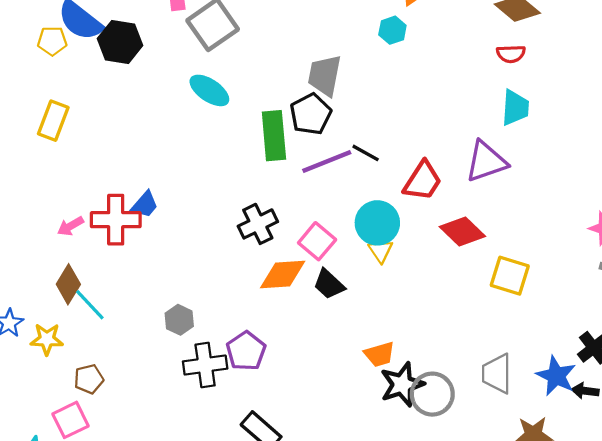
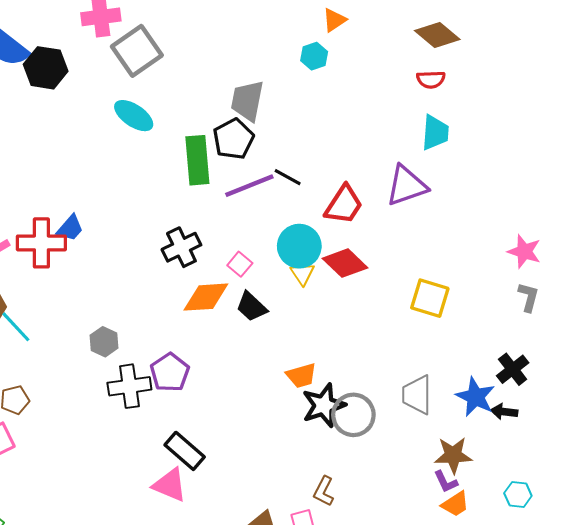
red diamond: (462, 231) -> (345, 263), moved
pink square: (317, 241) -> (240, 264), size x0.7

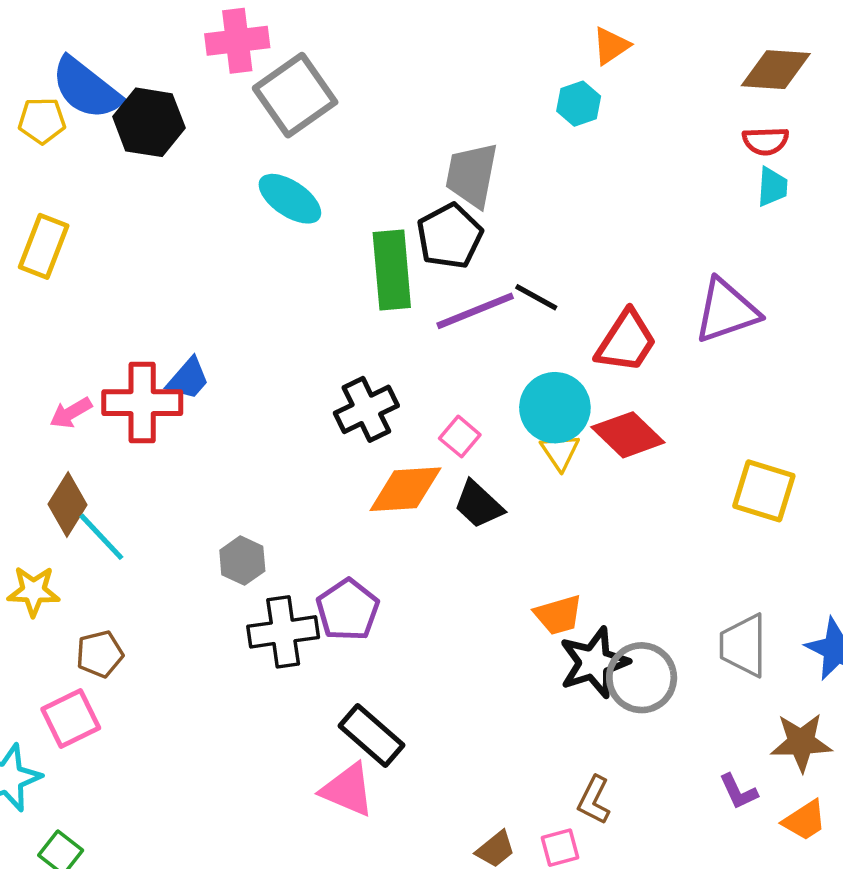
brown diamond: (437, 35) -> (776, 70), turned -36
cyan trapezoid: (435, 133) -> (772, 187), moved, size x0.7
purple L-shape: (446, 482) -> (738, 792), moved

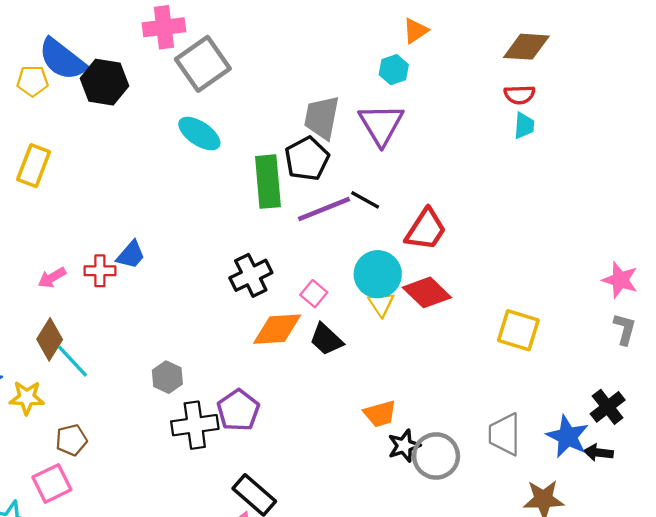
purple triangle: (726, 311) -> (381, 124), moved, turned -42
red cross: (142, 403) -> (100, 271), size x0.6
black star: (594, 662) -> (404, 446), size x0.7

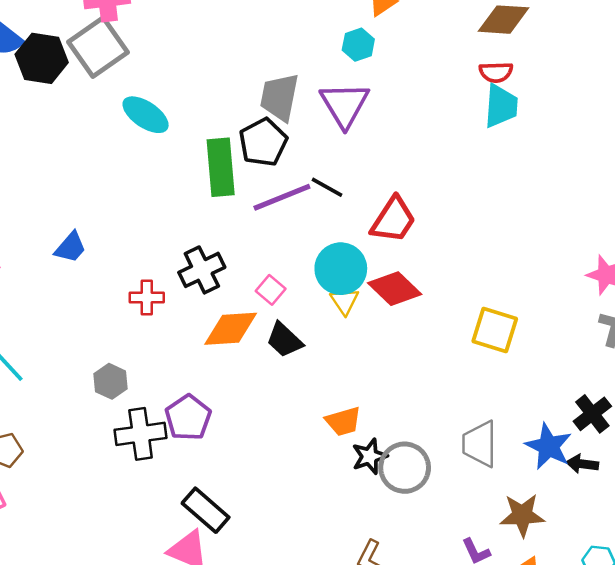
gray square: (203, 64) -> (98, 47), moved
cyan trapezoid: (524, 126) -> (501, 106), size x1.5
red cross: (100, 271) -> (147, 297), moved

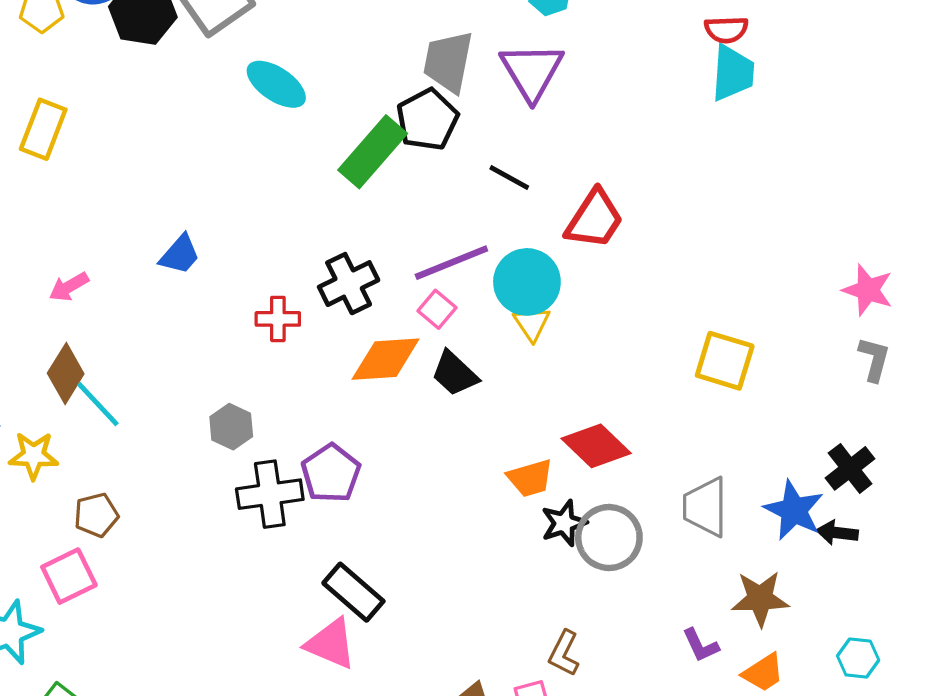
green rectangle: (221, 167) -> (373, 152), turned 46
purple line: (282, 197) -> (451, 263), moved
red diamond: (395, 289) -> (596, 446), moved

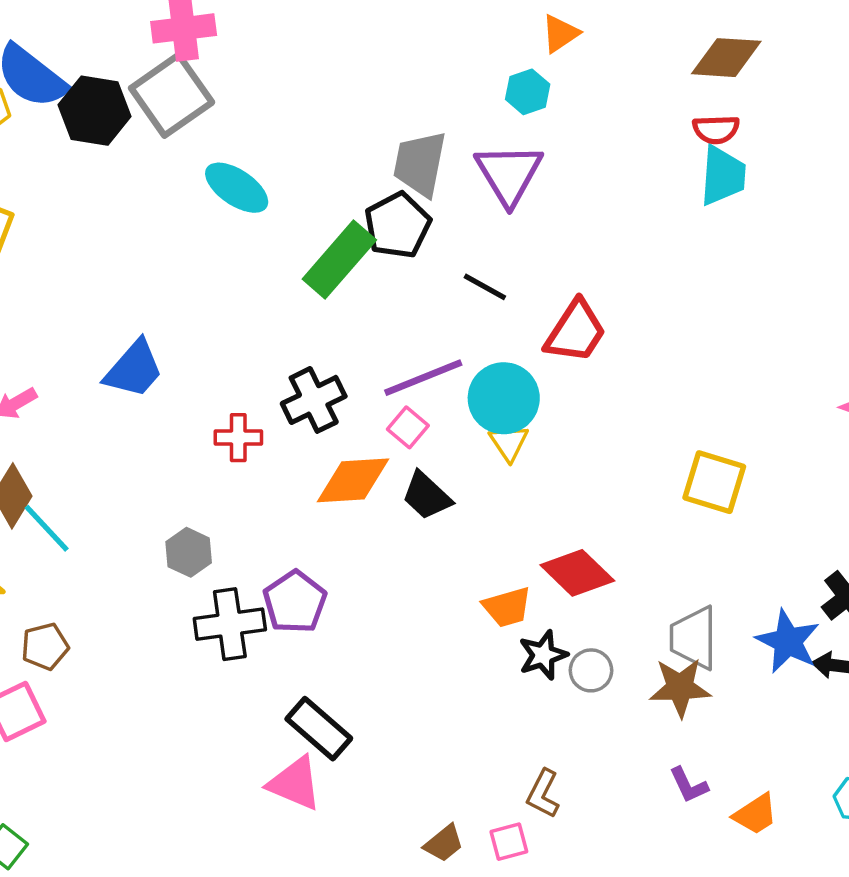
blue trapezoid: (180, 255) -> (134, 369), size x1.4
gray circle: (609, 538) -> (591, 670), size x0.6
brown star: (760, 599) -> (680, 688), moved

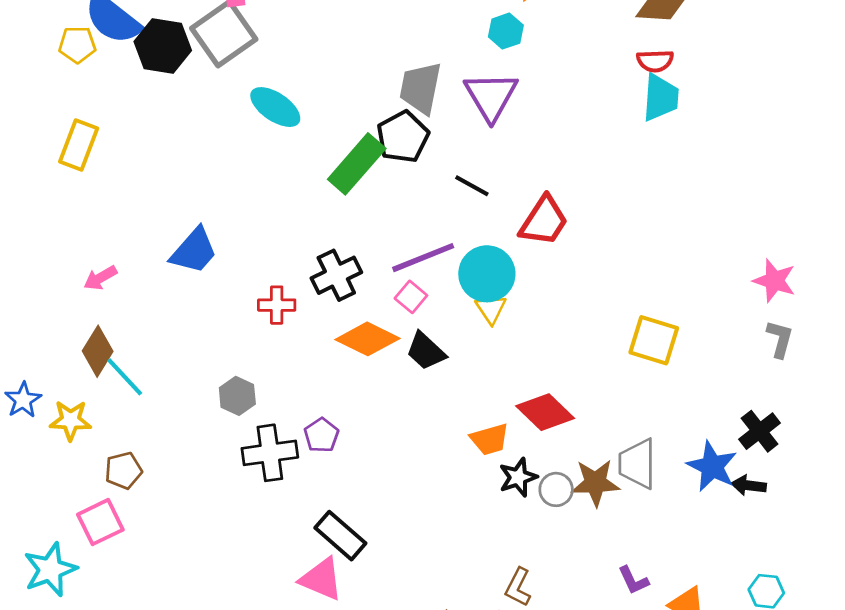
orange diamond: (353, 480) -> (368, 339), turned 30
purple pentagon: (295, 602) -> (321, 435), size x0.7
brown star: (680, 688) -> (595, 483), moved

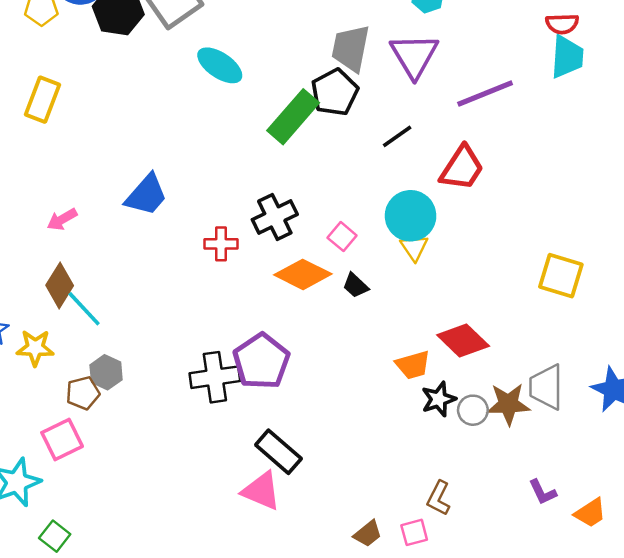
black line: (472, 186) -> (397, 136), turned -64
purple line: (423, 258) -> (485, 93), moved
black trapezoid: (426, 351) -> (356, 285), size x0.7
gray hexagon: (237, 396) -> (106, 372), moved
purple pentagon: (321, 435) -> (261, 361), size x1.8

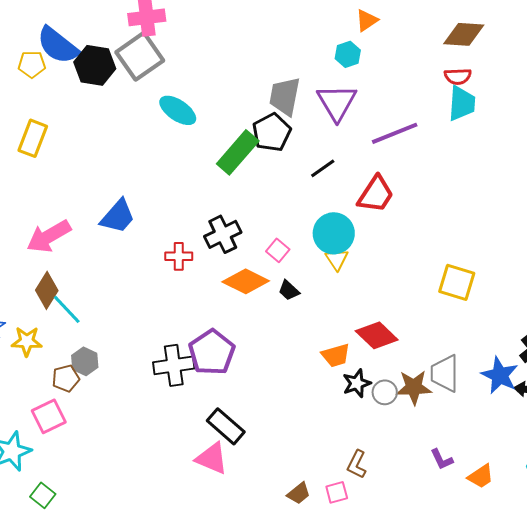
pink arrow: (62, 219) -> (49, 236), size x1.8

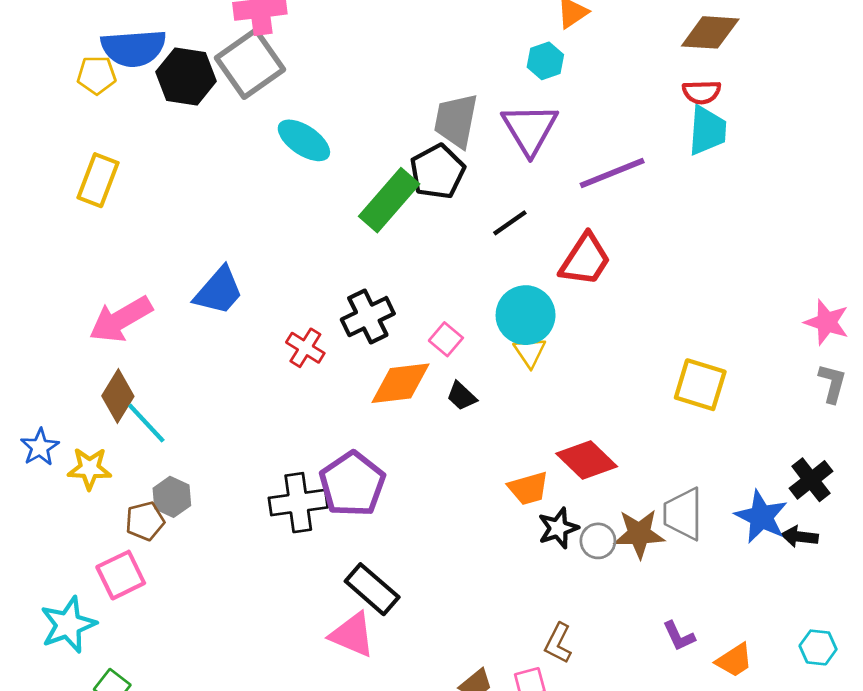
blue semicircle: (58, 45) -> (134, 48), turned -42
red cross: (179, 256) -> (305, 348), turned 32
orange diamond: (246, 281) -> (401, 383), turned -33

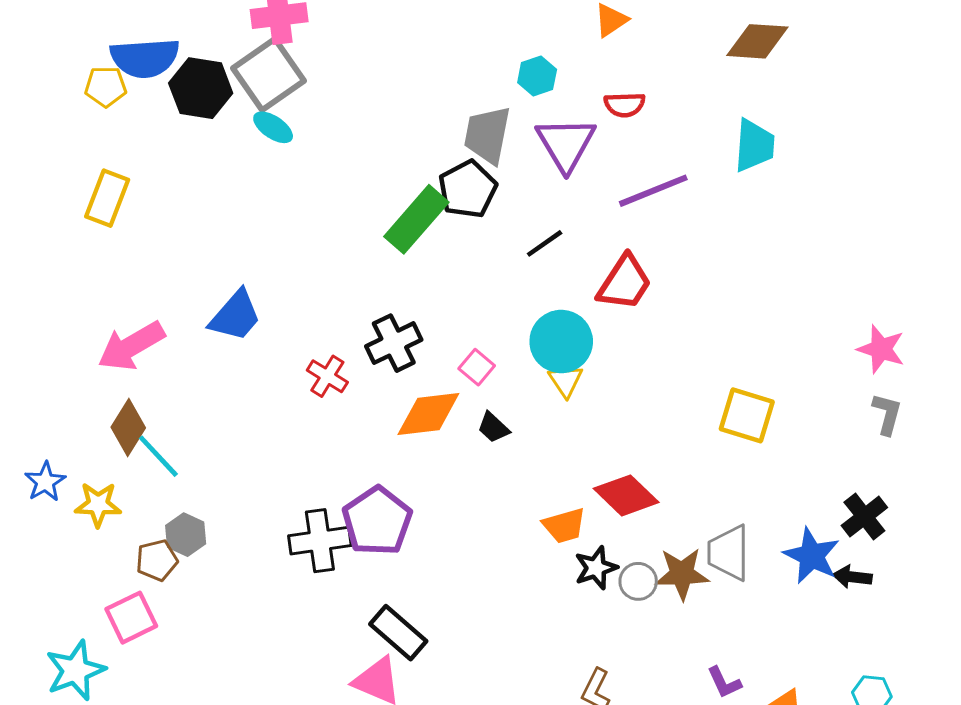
cyan hexagon: (545, 61) -> (537, 76), moved
red semicircle: (702, 92) -> (625, 105), moved
cyan ellipse: (304, 140) -> (273, 127), moved, size x0.7

